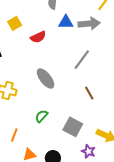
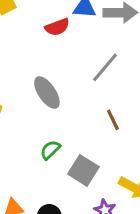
red semicircle: (38, 37) -> (57, 27), moved
green semicircle: (41, 116) -> (50, 150), moved

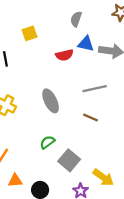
gray line: (105, 67) -> (95, 89), turned 30
brown line: (113, 120) -> (91, 117), moved, turned -48

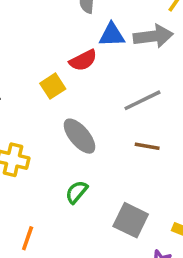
yellow square: (29, 33) -> (53, 86), moved
green semicircle: (47, 142) -> (77, 192), moved

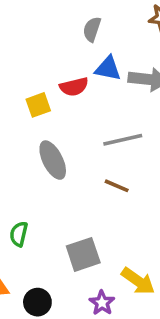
green semicircle: (77, 192) -> (19, 234), moved, turned -40
gray square: (131, 220) -> (83, 254), turned 32

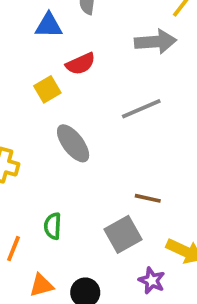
blue triangle: (108, 68) -> (49, 25), moved
brown line: (117, 186) -> (148, 198), moved

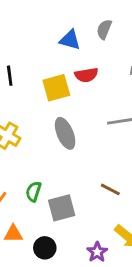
yellow square: (47, 89) -> (56, 88), size x1.4
gray square: (123, 234) -> (62, 208), moved

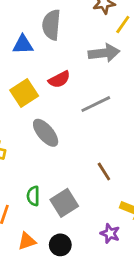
gray semicircle: (104, 29) -> (51, 25), size x1.5
red semicircle: (86, 75) -> (59, 79), moved
brown line: (110, 189) -> (104, 171), turned 48

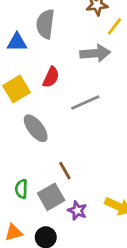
red semicircle: (59, 79) -> (51, 77), turned -40
brown line: (104, 171) -> (65, 171), moved
purple star: (110, 233) -> (77, 211), moved

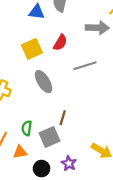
brown line: (65, 171) -> (63, 118), turned 40
purple star: (77, 211) -> (69, 163), moved
orange triangle: (14, 232) -> (20, 152), moved

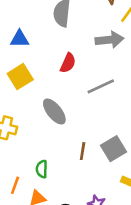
blue triangle: (37, 12) -> (20, 39), moved
yellow square: (32, 49) -> (20, 77), moved
gray square: (49, 137) -> (114, 149), moved

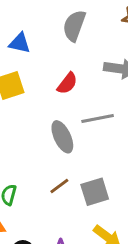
gray ellipse: (54, 112) -> (62, 137), moved
brown line: (83, 151) -> (59, 186), turned 30

